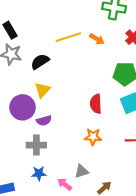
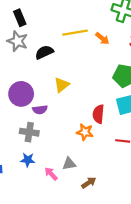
yellow triangle: (42, 90) -> (62, 85), moved
red semicircle: (96, 104) -> (98, 114), moved

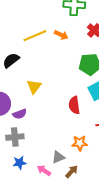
orange star: (85, 132) -> (80, 143), moved
brown arrow: (89, 183) -> (72, 172), moved

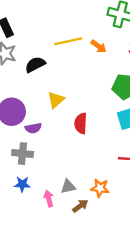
red semicircle: (74, 105) -> (81, 123), moved
orange star: (80, 143) -> (100, 188), moved
pink arrow: (44, 170) -> (49, 199), turned 32

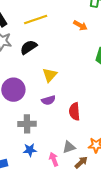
yellow line: (68, 41) -> (36, 20), moved
red semicircle: (81, 123) -> (74, 111), moved
purple semicircle: (33, 128) -> (48, 100), moved

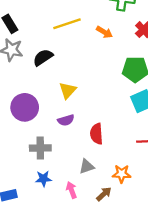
yellow line: (36, 20) -> (67, 24), moved
gray triangle: (69, 147) -> (87, 166), moved

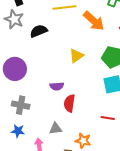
orange arrow: (104, 32) -> (94, 21), size x1.6
yellow triangle: (68, 90) -> (76, 56), moved
purple semicircle: (66, 120) -> (57, 86), moved

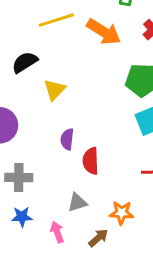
yellow triangle: (76, 56) -> (55, 90), moved
purple semicircle: (57, 86) -> (67, 139), turned 112

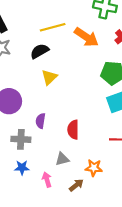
black semicircle: (25, 62) -> (40, 51), moved
purple semicircle: (67, 139) -> (40, 121), moved

